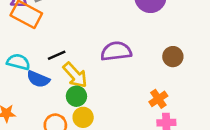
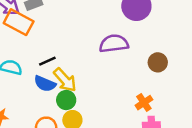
purple semicircle: (116, 51) -> (114, 44), moved
blue semicircle: (38, 79) -> (45, 84), moved

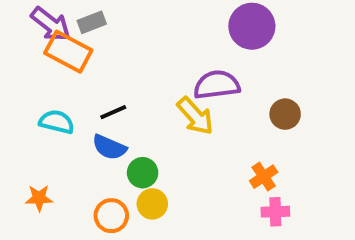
yellow arrow: (65, 80) -> (195, 116), moved

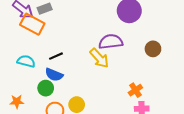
brown circle: (285, 114) -> (153, 49), moved
green circle: (143, 173) -> (46, 88), moved

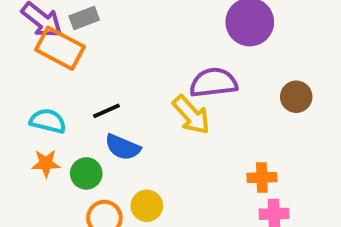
blue semicircle: (54, 75) -> (123, 147), moved
orange cross: (135, 90) -> (262, 177), turned 32
orange star: (17, 102) -> (46, 163), moved

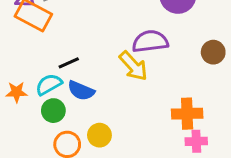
cyan semicircle: (48, 121) -> (49, 84), moved, turned -44
orange star: (46, 163) -> (16, 92), moved
orange cross: (262, 177) -> (187, 114), size x1.4

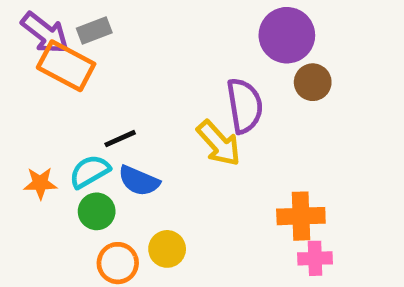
purple semicircle: (150, 41) -> (245, 106), turned 88
brown circle: (213, 52) -> (313, 82), moved

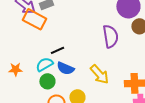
yellow arrow: (219, 143) -> (99, 74), moved
orange star: (40, 183) -> (15, 69), moved

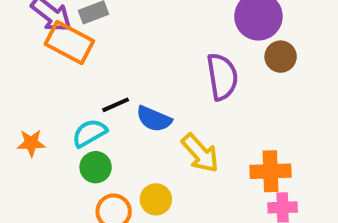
blue semicircle: (65, 68) -> (154, 119), moved

